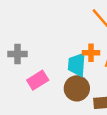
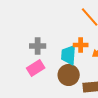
gray cross: (18, 54) -> (38, 46), moved

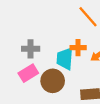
brown circle: (69, 75) -> (53, 81), moved

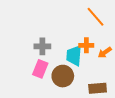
pink rectangle: (28, 73) -> (40, 69), turned -36

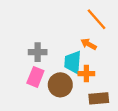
orange cross: (86, 45) -> (86, 74), moved
orange arrow: (105, 52) -> (89, 44), moved, turned 64

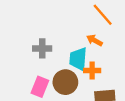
pink rectangle: (35, 77) -> (40, 87), moved

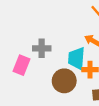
pink rectangle: (40, 87) -> (21, 65), moved

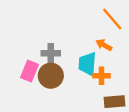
brown circle: (64, 81) -> (51, 76), moved

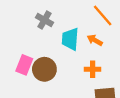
gray cross: (51, 53) -> (44, 20), moved, turned 30
cyan trapezoid: (87, 64) -> (70, 39), moved

